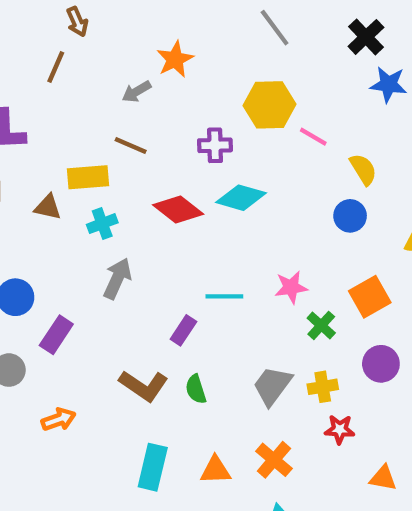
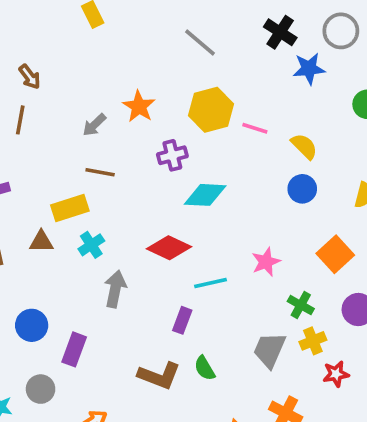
orange star: (175, 59) -> (139, 106), moved
red diamond: (178, 209) -> (169, 248), moved
green cross: (321, 325) -> (301, 305), moved

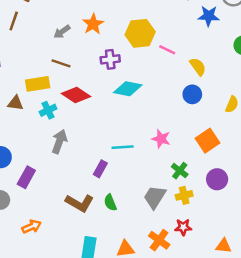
red diamond: (169, 248) -> (76, 95), moved
pink star: (266, 262) -> (161, 139), turned 30
red star: (336, 374) -> (183, 227), moved

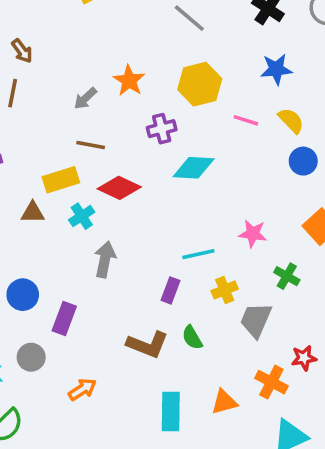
blue star: (209, 16) -> (276, 69), moved
pink line: (167, 50) -> (246, 120), moved
blue circle: (192, 94) -> (303, 161), moved
yellow cross: (184, 195) -> (225, 290), moved

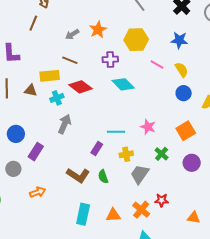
cyan diamond: (194, 168) -> (123, 84), turned 30

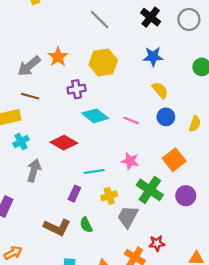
gray arrow: (72, 34) -> (29, 66), size x1.5
pink line: (157, 64) -> (131, 120), moved
red diamond: (80, 87) -> (64, 143), moved
green cross: (162, 154) -> (150, 190), size x1.6

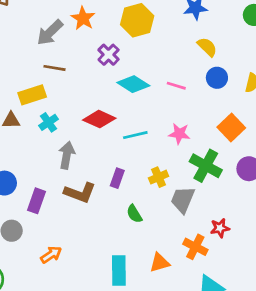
purple cross: (77, 89) -> (109, 55), turned -30
cyan line: (94, 172) -> (135, 135), moved
brown L-shape: (57, 227) -> (80, 193), moved

